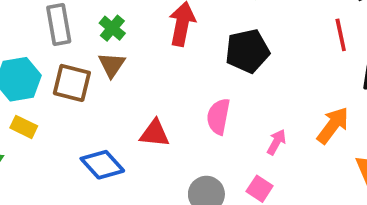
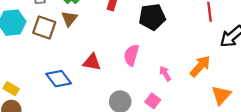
yellow rectangle: (24, 127) -> (11, 89), moved
pink arrow: (276, 142) -> (165, 73), turned -64

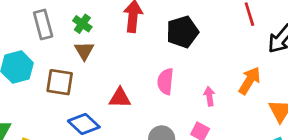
brown square: (44, 28) -> (60, 82), moved
pink arrow: (165, 73) -> (209, 96), turned 32

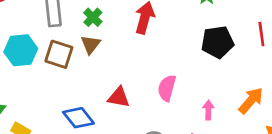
black pentagon: (182, 32) -> (217, 42), moved
brown square: (60, 82) -> (59, 54), moved

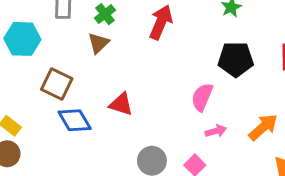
brown square: (59, 54) -> (57, 84), moved
pink semicircle: (167, 88) -> (202, 97), moved
pink arrow: (208, 110) -> (216, 131), turned 66

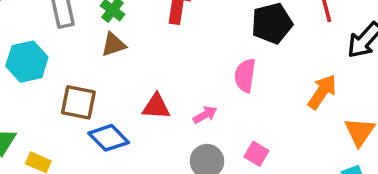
brown triangle: (98, 43) -> (113, 44), turned 40
pink arrow: (216, 131) -> (205, 115), moved

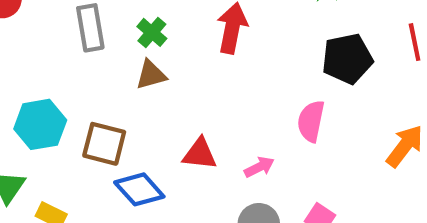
cyan hexagon: (27, 62) -> (40, 124), moved

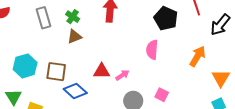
black pentagon: (347, 59) -> (166, 18), turned -30
pink arrow: (259, 167) -> (122, 75), moved

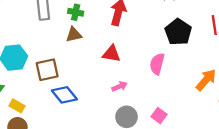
green cross: (73, 17) -> (76, 12), turned -32
red triangle: (102, 71) -> (111, 54), moved
brown square: (56, 72) -> (47, 70), turned -30

